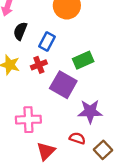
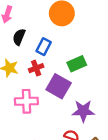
pink cross: (28, 120) -> (26, 101), moved

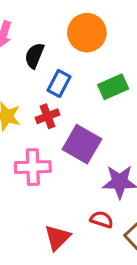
black semicircle: (19, 37) -> (34, 56), moved
green rectangle: (77, 64) -> (113, 87), moved

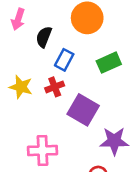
pink cross: (33, 167) -> (42, 151), moved

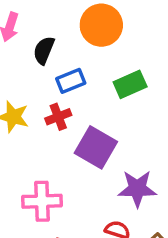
blue rectangle: (64, 60) -> (71, 81), turned 40

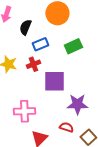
purple square: (96, 147) -> (54, 81), turned -30

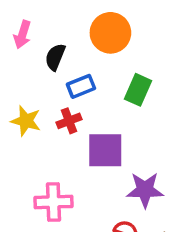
green rectangle: (73, 46) -> (138, 90), turned -42

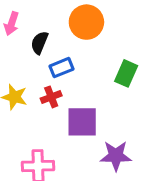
green rectangle: (138, 90) -> (126, 73), moved

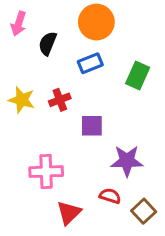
blue rectangle: (61, 68) -> (90, 63), moved
purple square: (82, 122) -> (92, 126), size x0.7

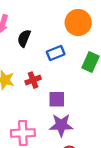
orange circle: (96, 22) -> (78, 23), moved
purple star: (127, 161) -> (61, 125), moved

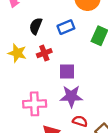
black semicircle: (24, 38) -> (36, 26), moved

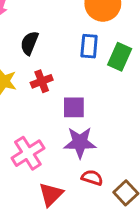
blue rectangle: (66, 27) -> (89, 46), moved, turned -63
pink cross: (35, 104) -> (28, 153), turned -30

